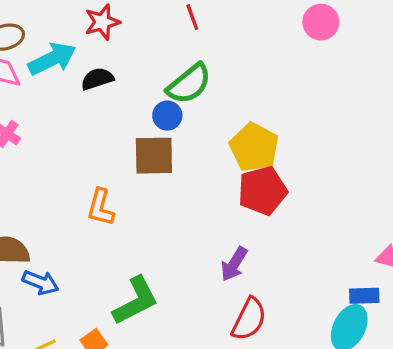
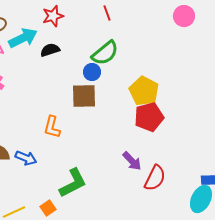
purple arrow: (234, 264) -> (132, 161), turned -75
blue arrow: (40, 282) -> (26, 158), moved
red semicircle: (249, 319) -> (155, 178), moved

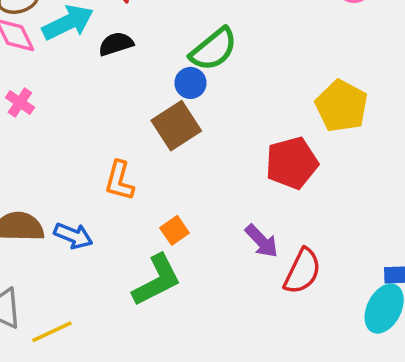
yellow pentagon: (144, 91) -> (341, 106), moved
brown square: (84, 96) -> (176, 126), turned -32
orange square: (48, 208) -> (175, 230), moved

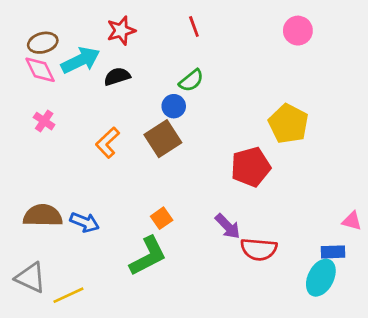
green semicircle: (214, 49) -> (191, 81), size x0.7
orange L-shape: (119, 181) -> (108, 143), moved, turned 32
red semicircle: (302, 271) -> (259, 249), turned 69

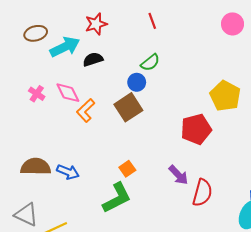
pink diamond: (40, 70) -> (68, 93), moved
red semicircle: (259, 249) -> (202, 193), turned -80

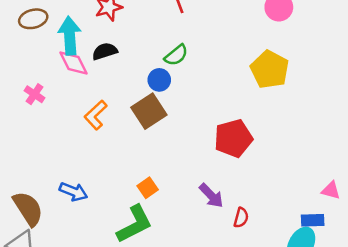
cyan arrow: (65, 47) -> (70, 36), turned -68
pink diamond: (68, 93) -> (73, 63), moved
yellow pentagon: (225, 96) -> (270, 70), moved
brown semicircle: (36, 167) -> (28, 209), moved, turned 56
red semicircle: (202, 193) -> (241, 218), size x0.6

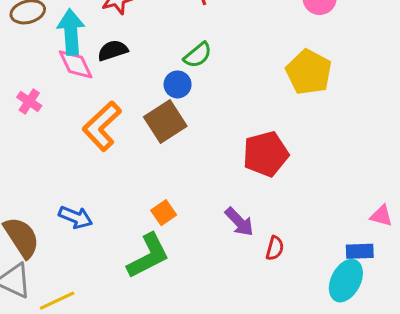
orange L-shape: (96, 115) -> (102, 126), size x1.4

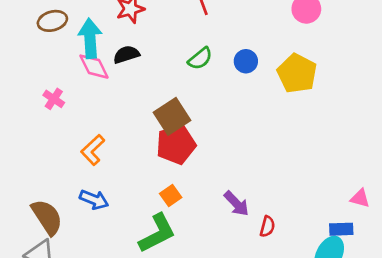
blue circle: (178, 84) -> (246, 61), moved
orange L-shape: (102, 126) -> (93, 150), moved, size x0.7
red pentagon: (266, 154) -> (176, 145), moved

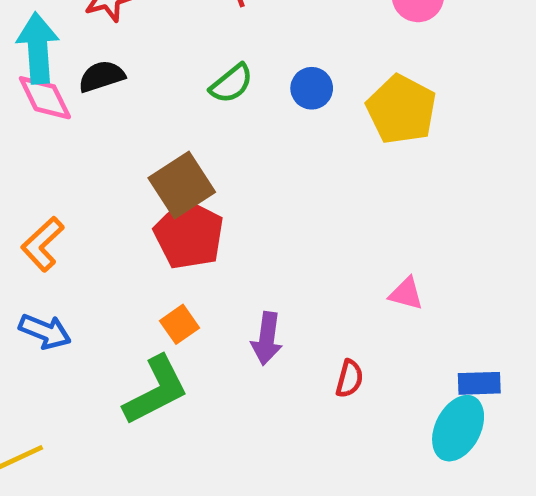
red pentagon: (176, 145) -> (189, 235), turned -30
pink triangle: (360, 198) -> (406, 294), moved
purple arrow: (236, 204) -> (267, 338), moved, turned 52

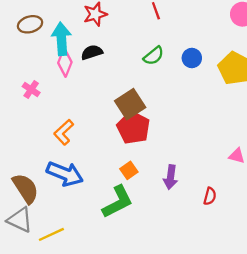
pink diamond: (45, 98) -> (65, 63), turned 48
blue arrow: (45, 331) -> (65, 174), size x1.5

